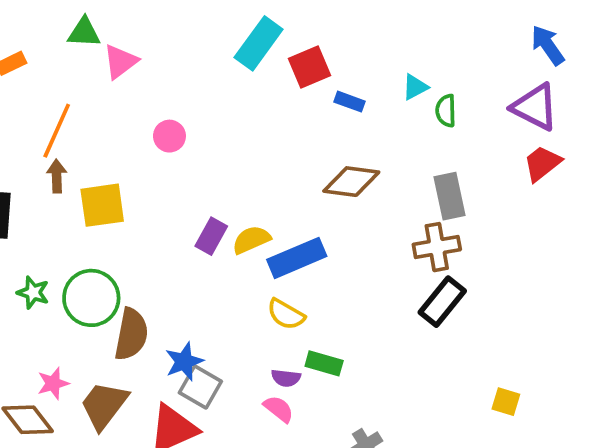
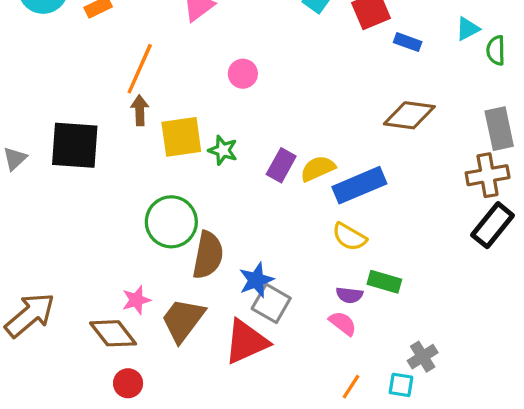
green star: (33, 292) -> (223, 150), moved

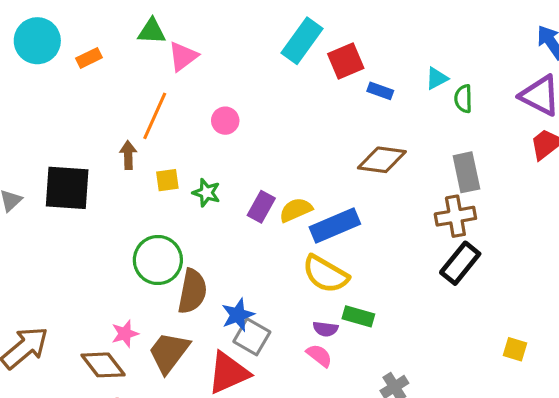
orange line: (140, 69) -> (155, 116), moved
yellow square: (181, 137) -> (167, 180), size x0.6
yellow semicircle: (349, 237) -> (325, 274), size x1.4

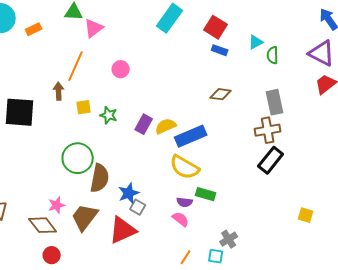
red square: (346, 61) -> (216, 27), moved, turned -35
brown diamond: (382, 160) -> (221, 94), size x0.7
gray square: (252, 337) -> (138, 207), size x0.7

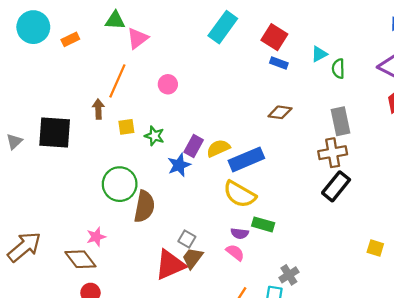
blue star: (129, 193) -> (179, 165), moved
brown trapezoid: (85, 217) -> (193, 258), moved, size x0.7

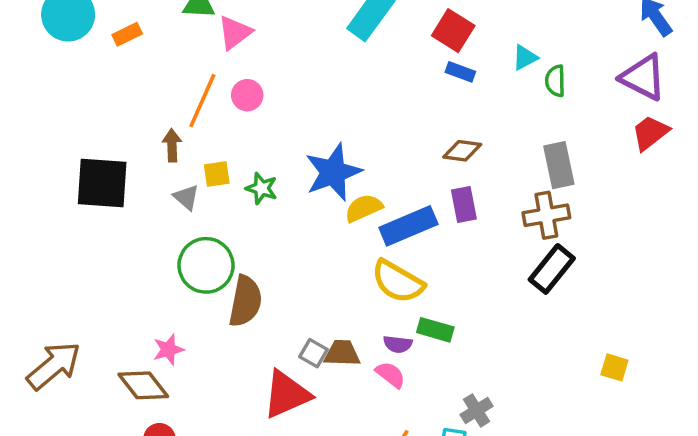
pink circle: (168, 84) -> (247, 95), moved
gray triangle: (14, 141) -> (186, 197), moved, turned -36
purple rectangle: (194, 146) -> (464, 204), moved, turned -40
blue star: (179, 165) -> (333, 172), moved, size x1.5
brown trapezoid: (193, 258) -> (342, 353), moved, turned 55

